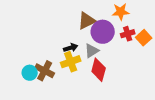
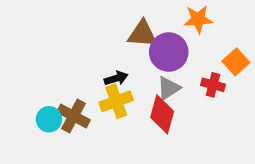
brown triangle: (87, 21) -> (142, 34), turned 30
red cross: (128, 34) -> (213, 85), moved, turned 32
gray triangle: (92, 51) -> (169, 88), moved

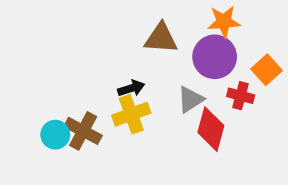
purple circle: (169, 52) -> (215, 57), moved
red diamond: (162, 114) -> (211, 129), moved

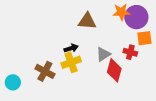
purple circle: (215, 57) -> (136, 17), moved
orange square: (267, 70) -> (144, 38), turned 35
cyan circle: (55, 135) -> (13, 82), moved

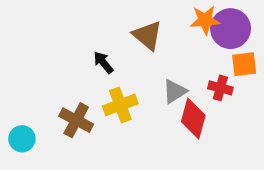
brown triangle: (87, 21) -> (147, 35), turned 36
black arrow: (71, 48) -> (103, 62), moved, turned -112

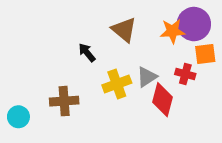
orange star: (205, 20) -> (172, 31), moved
yellow cross: (120, 105) -> (117, 84), moved
brown cross: (76, 120) -> (64, 101), turned -32

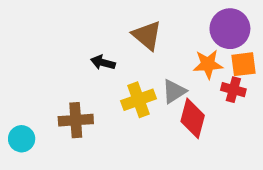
orange star: (172, 31) -> (208, 64), moved
black arrow: (87, 53) -> (103, 63), turned -36
red cross: (185, 74) -> (233, 90), moved

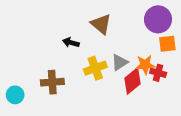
orange star: (208, 64) -> (145, 65), moved
red cross: (233, 90) -> (158, 73), moved
red diamond: (193, 118) -> (132, 81), turned 36

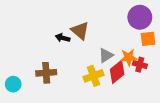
brown triangle: (101, 24) -> (80, 31), moved
yellow cross: (95, 68) -> (93, 76), moved

